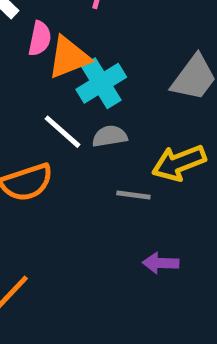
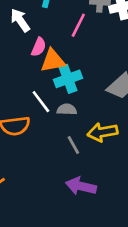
gray line: (133, 195) -> (73, 145), turned 42
purple arrow: (161, 263) -> (81, 186), size x1.5

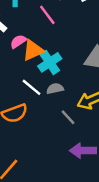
pink line: (78, 25) -> (47, 15), turned -50
pink semicircle: (39, 47) -> (18, 41), turned -133

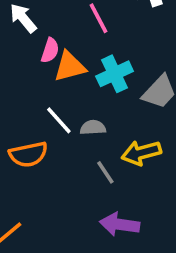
pink semicircle: (18, 41) -> (50, 50), turned 133
cyan cross: (50, 62) -> (115, 74), moved

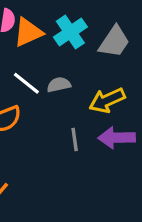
gray line: (105, 172) -> (75, 140), moved, turned 35
purple arrow: (120, 224) -> (117, 138), moved

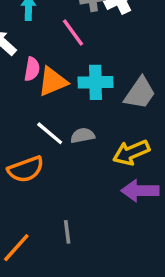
cyan cross: (70, 32) -> (96, 82), turned 32
gray line: (75, 140) -> (67, 232), moved

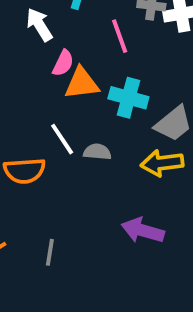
yellow arrow: (131, 153) -> (162, 163), moved

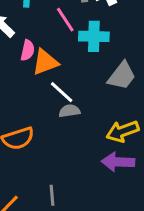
cyan cross: (128, 98) -> (94, 36), moved
white line: (62, 139) -> (62, 92), moved
yellow arrow: (162, 163) -> (123, 131), moved

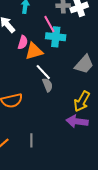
cyan cross: (94, 36) -> (56, 37), moved
gray semicircle: (69, 111) -> (47, 85), turned 72
yellow arrow: (123, 131) -> (82, 101), turned -45

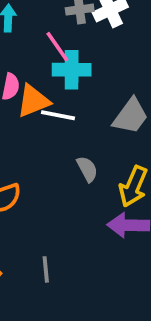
white line: (43, 72) -> (58, 115), moved, turned -30
gray semicircle: (47, 85) -> (87, 169), moved

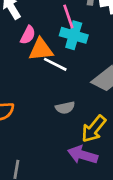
gray semicircle: (87, 169) -> (65, 108), turned 90

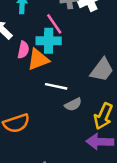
cyan cross: (74, 35) -> (49, 41), moved
white line: (55, 64) -> (56, 86), moved

